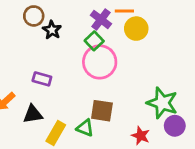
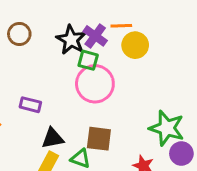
black star: (52, 30) -> (71, 40), moved, size x1.4
green square: (94, 41) -> (88, 60), turned -30
black triangle: (33, 114) -> (53, 138), moved

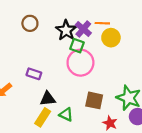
brown square: (99, 139) -> (94, 100), moved

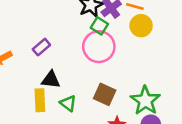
purple rectangle: (34, 74) -> (41, 47), turned -72
yellow rectangle: (43, 117) -> (40, 100), turned -48

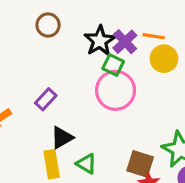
black triangle: (51, 80) -> (62, 138), turned -30
brown square: (105, 94) -> (140, 164), moved

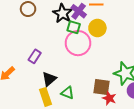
yellow circle: (164, 59) -> (97, 28), moved

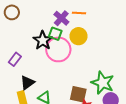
black star: (63, 13) -> (43, 40), moved

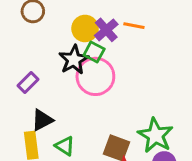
yellow circle: (79, 36) -> (85, 28), moved

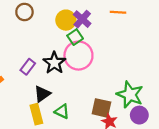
orange line: (134, 26) -> (118, 12), moved
green square: (94, 52) -> (75, 37), turned 35
black star: (74, 60) -> (54, 63), moved

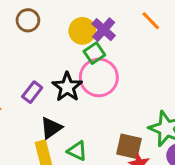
orange line: (118, 12) -> (151, 21), turned 42

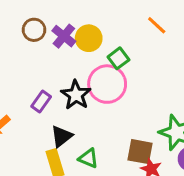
purple cross: (104, 30) -> (64, 36), moved
green square: (94, 53) -> (118, 58), moved

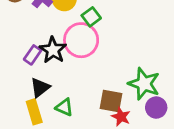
purple rectangle: (41, 101) -> (33, 55), moved

